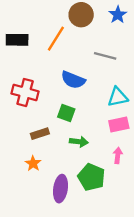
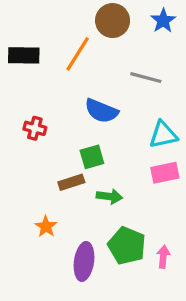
red cross: (25, 92) -> (35, 128), size x0.6
green square: (66, 113) -> (92, 157), turned -36
brown rectangle: (40, 134) -> (71, 182), moved
pink arrow: (118, 155) -> (163, 257), moved

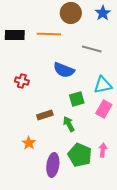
orange line: (78, 54) -> (49, 34), turned 60
green square: (92, 157) -> (77, 99), moved
pink rectangle: (165, 173) -> (104, 109), turned -48
green arrow: (109, 196) -> (69, 124), turned -126
pink arrow: (163, 257) -> (103, 150), moved

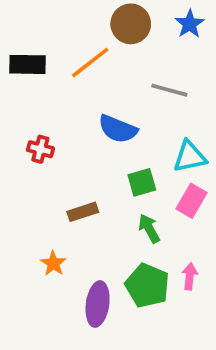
orange line: (49, 34) -> (90, 63), turned -40
green arrow: (69, 124) -> (149, 228), moved

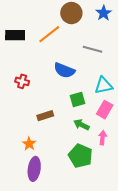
green arrow: (149, 228) -> (81, 125), turned -35
pink arrow: (190, 276) -> (103, 138), moved
purple ellipse: (98, 304) -> (34, 169), moved

